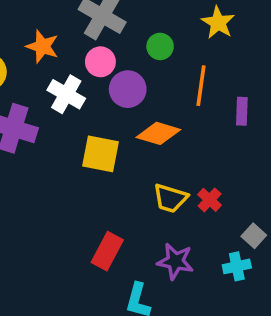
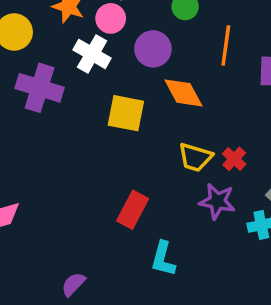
pink circle: (100, 62) -> (111, 18), moved
orange diamond: (158, 133) -> (183, 93), turned 45
purple star: (175, 261) -> (217, 201), moved

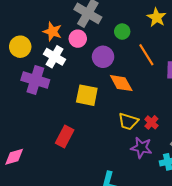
orange line: (226, 46) -> (146, 55), turned -40
white cross: (92, 54) -> (55, 57), moved
red rectangle: (133, 210) -> (65, 137), moved

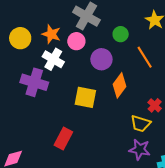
yellow circle: (20, 47) -> (20, 38), moved
orange diamond: (121, 83) -> (120, 85), turned 65
yellow trapezoid: (128, 121) -> (141, 123), moved
red cross: (151, 122) -> (155, 105), moved

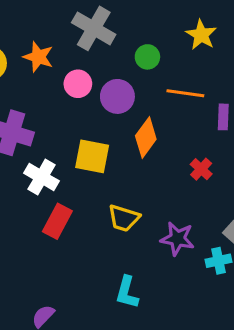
pink circle: (76, 41) -> (78, 84), moved
orange line: (145, 57) -> (185, 93), turned -50
white cross: (53, 59) -> (42, 177), moved
yellow trapezoid: (141, 123) -> (124, 218), moved

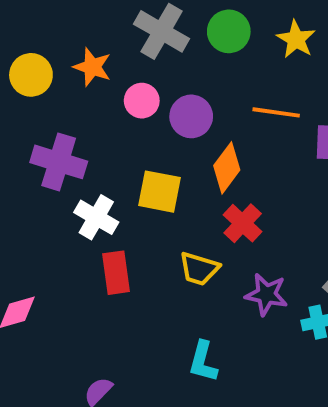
green circle: (147, 57) -> (229, 31), moved, size x1.4
red cross: (201, 169) -> (243, 223), moved, size x1.4
red rectangle: (57, 221) -> (116, 273), turned -36

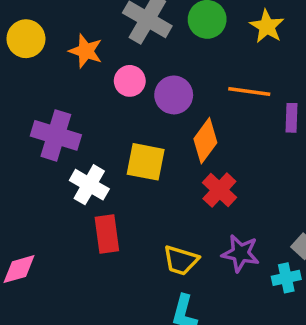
yellow circle: (31, 75) -> (26, 39), moved
yellow trapezoid: (199, 269) -> (181, 260), moved

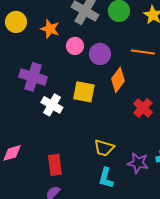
red cross: (219, 190) -> (143, 108), moved
red rectangle: (107, 234) -> (55, 165), moved
purple star: (241, 253) -> (138, 163), moved

